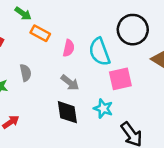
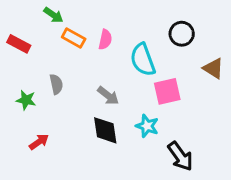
black circle: (133, 30) -> (182, 34), size x0.7
pink semicircle: (69, 48) -> (105, 39), moved

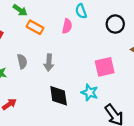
pink semicircle: (105, 39) -> (67, 26), moved
cyan semicircle: (143, 60) -> (81, 11), moved, size x0.6
gray arrow: (108, 96) -> (49, 63), moved, turned 56

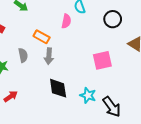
orange rectangle: (35, 27) -> (42, 37), moved
cyan star: (90, 93) -> (88, 95), moved

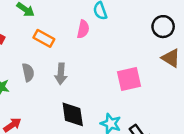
black circle: (113, 19) -> (163, 27), moved
orange rectangle: (42, 37) -> (44, 38), moved

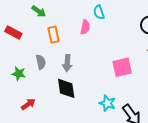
orange rectangle: (44, 38) -> (53, 35), turned 49
black diamond: (73, 114) -> (66, 88), moved

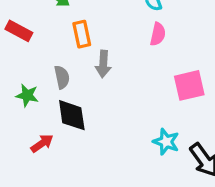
pink semicircle: (85, 27) -> (158, 34), moved
gray arrow: (67, 63) -> (103, 64), moved
black diamond: (66, 88) -> (72, 115), moved

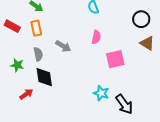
orange rectangle: (82, 34) -> (36, 28), moved
pink semicircle: (158, 34) -> (96, 37), moved
gray arrow: (103, 64) -> (63, 46), turned -63

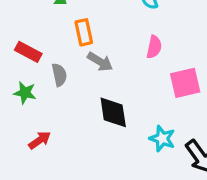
red rectangle: (12, 26) -> (28, 52), moved
orange rectangle: (36, 28) -> (84, 32), moved
black diamond: (44, 77) -> (113, 112), moved

